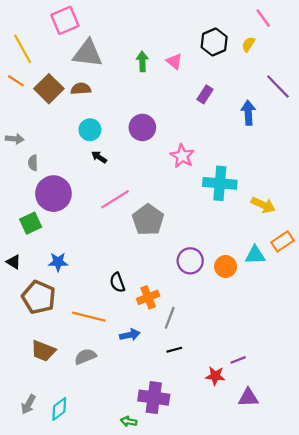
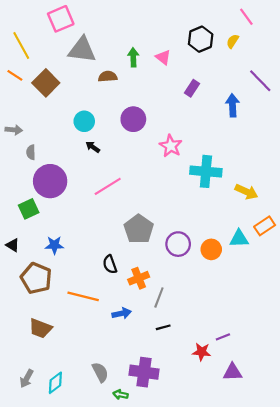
brown semicircle: (81, 89) -> (108, 76), moved
gray pentagon: (148, 220) -> (139, 229), moved
gray semicircle: (85, 357) -> (100, 372), moved, turned 84

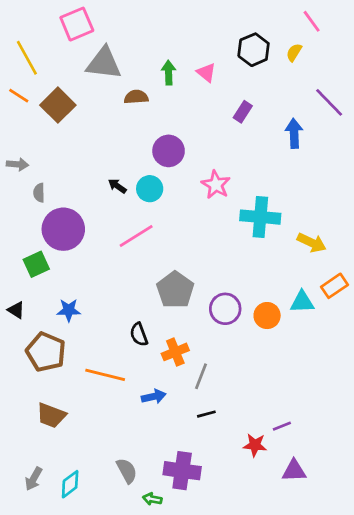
cyan circle: (84, 121) -> (150, 189), moved

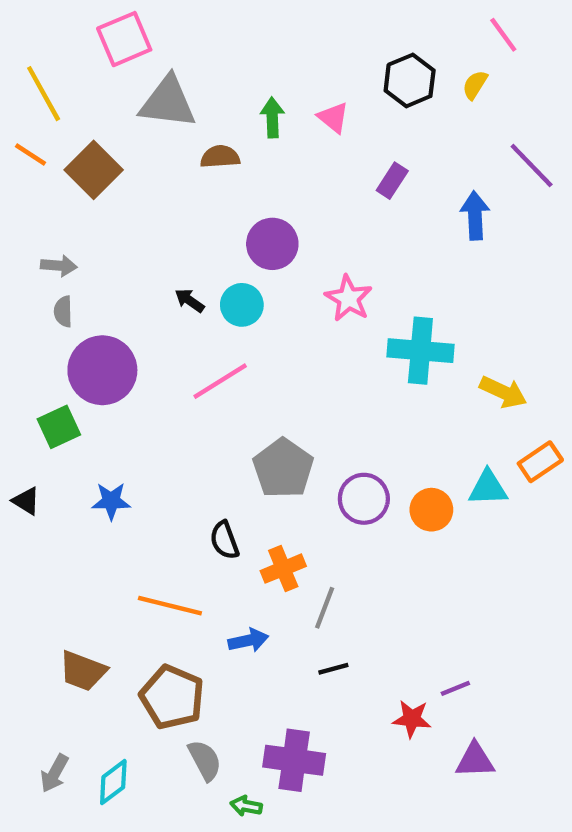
gray arrow: (17, 164) -> (59, 266), moved
brown pentagon: (46, 352) -> (172, 697), moved

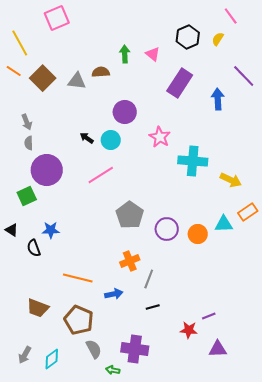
gray triangle: (168, 102) -> (77, 81), moved, size x0.7
purple rectangle: (392, 181) -> (180, 83), size x1.8
gray arrow: (59, 266) -> (27, 122), turned 63
black semicircle: (224, 540) -> (34, 248), moved

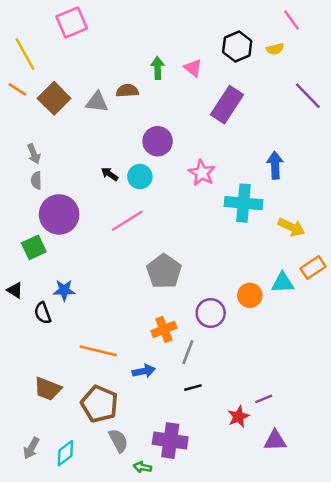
yellow semicircle: (218, 39) -> (275, 49), turned -136
blue arrow: (218, 99) -> (275, 165), moved
purple circle: (167, 229) -> (211, 313), moved
red star: (189, 330) -> (238, 417), turned -30

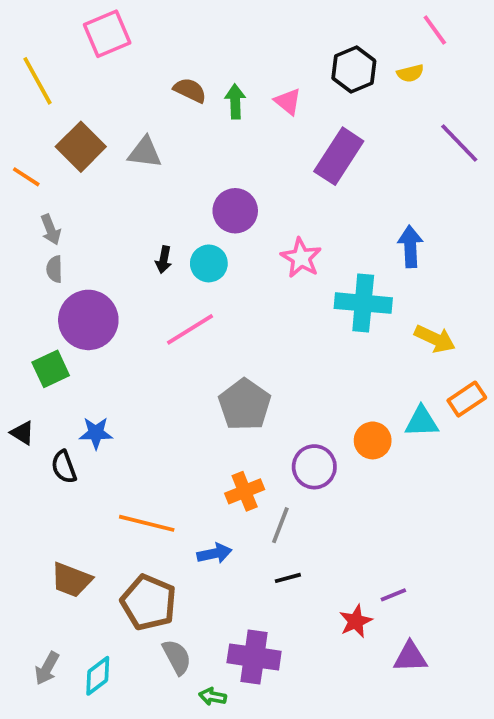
orange line: (17, 89) -> (26, 177), moved
brown semicircle: (127, 91) -> (190, 90), moved, turned 30
black arrow: (110, 174) -> (164, 260), turned -114

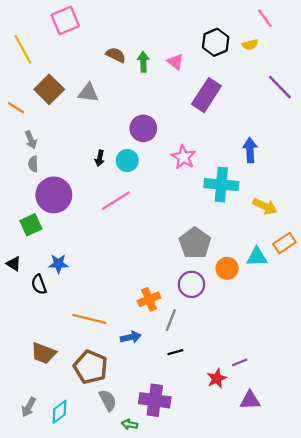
gray pentagon: (245, 405) -> (195, 243), moved

